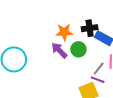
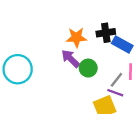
green circle: (78, 49) -> (88, 68), moved

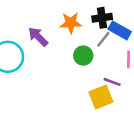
purple arrow: (71, 59) -> (38, 37), moved
gray line: (116, 80) -> (103, 39), moved

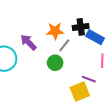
gray line: (103, 39) -> (64, 45), moved
green circle: (83, 56) -> (55, 63), moved

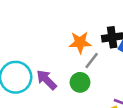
purple arrow: (28, 42) -> (47, 80), moved

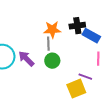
gray line: (92, 60) -> (48, 44), moved, turned -40

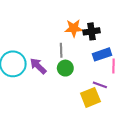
orange star: (52, 30) -> (74, 28), moved
blue rectangle: (91, 36) -> (102, 54), moved, turned -48

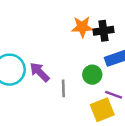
gray line: (61, 50) -> (63, 88), moved
green circle: (65, 68) -> (92, 75), moved

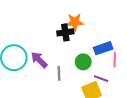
black cross: (104, 31) -> (65, 32), moved

